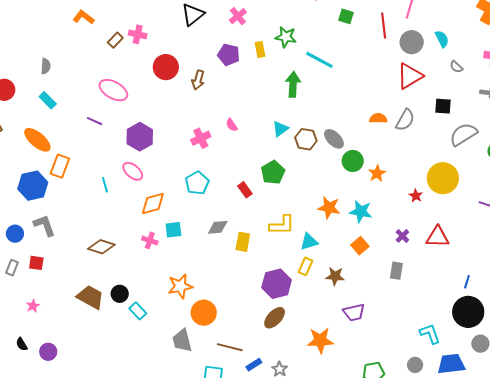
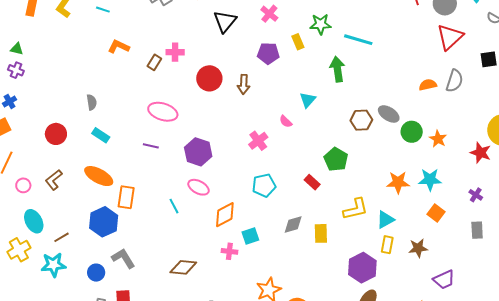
cyan triangle: (280, 129) -> (308, 100), moved
cyan pentagon: (197, 183) -> (264, 185), turned 30
red star: (416, 196) -> (481, 153), size x1.5

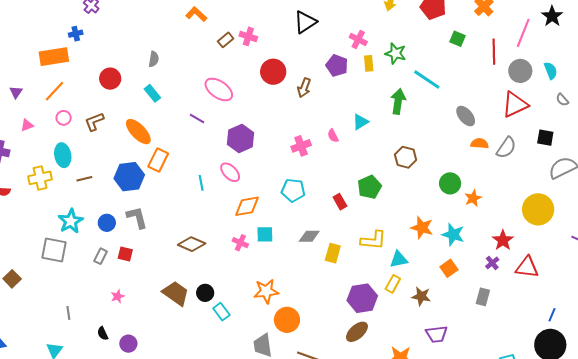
pink cross: (269, 14) -> (358, 39), moved, turned -30
gray ellipse: (389, 114) -> (466, 116), moved
red star: (481, 153) -> (503, 240), moved
cyan star: (53, 265) -> (71, 221), moved, turned 30

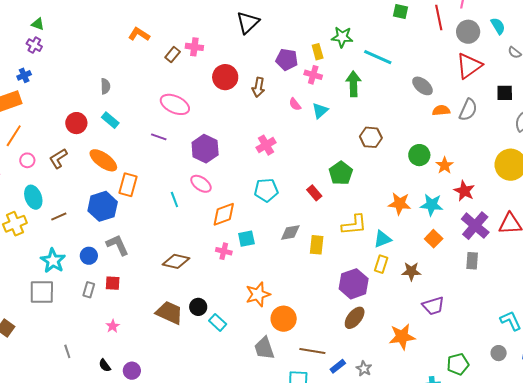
pink cross: (358, 39) -> (313, 75), moved
red circle: (110, 79) -> (76, 123), moved
pink semicircle: (333, 136) -> (295, 104), moved
red star: (503, 240) -> (464, 191), moved
purple cross: (492, 263) -> (475, 226), size x2.0

